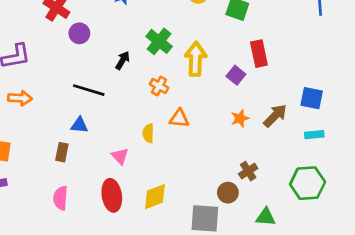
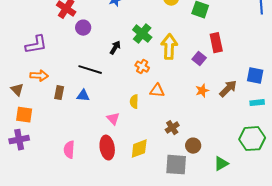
brown rectangle: (62, 152) -> (59, 93), moved
brown cross: (248, 171) -> (172, 128), moved
green triangle: (266, 217) -> (221, 164), turned -35

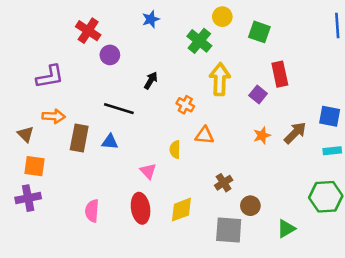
green cross: (142, 34) -> (199, 41), moved
brown rectangle: (59, 93) -> (79, 138), size x1.5

